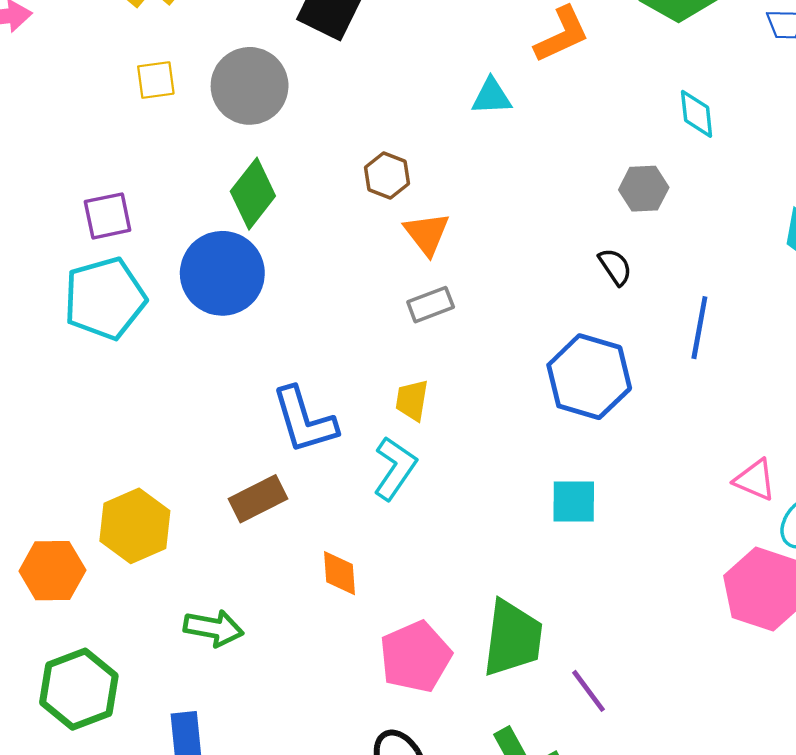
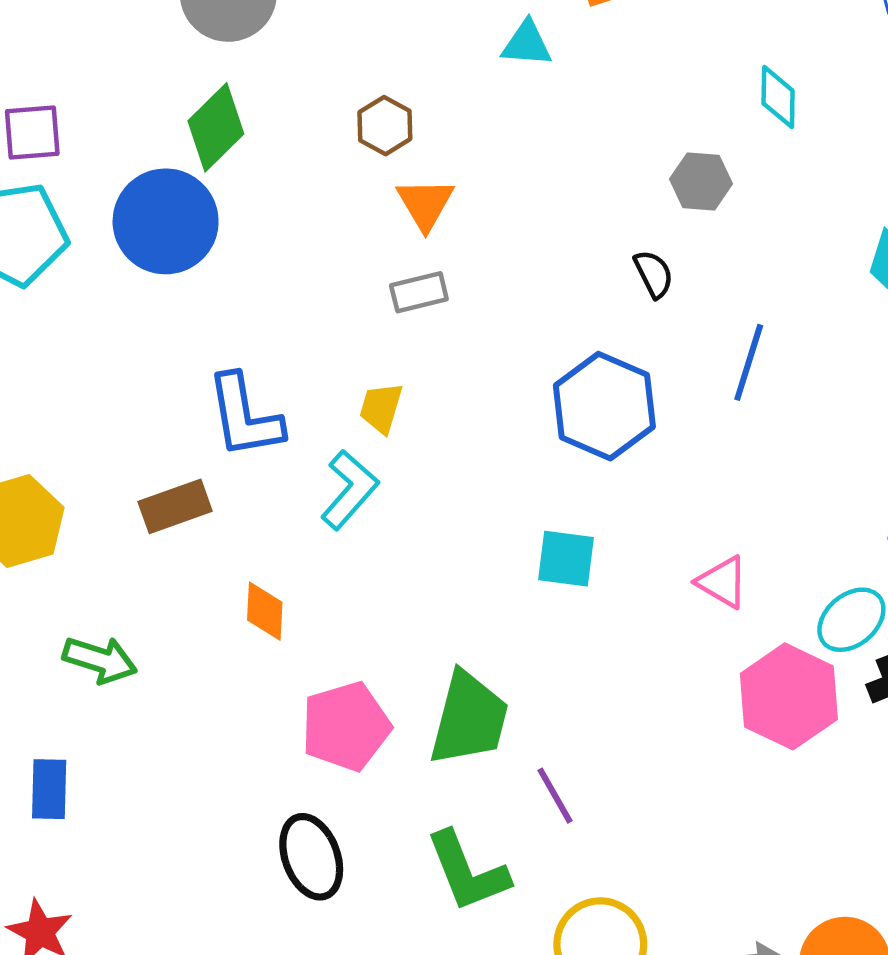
pink triangle: (755, 480) -> (722, 582), moved

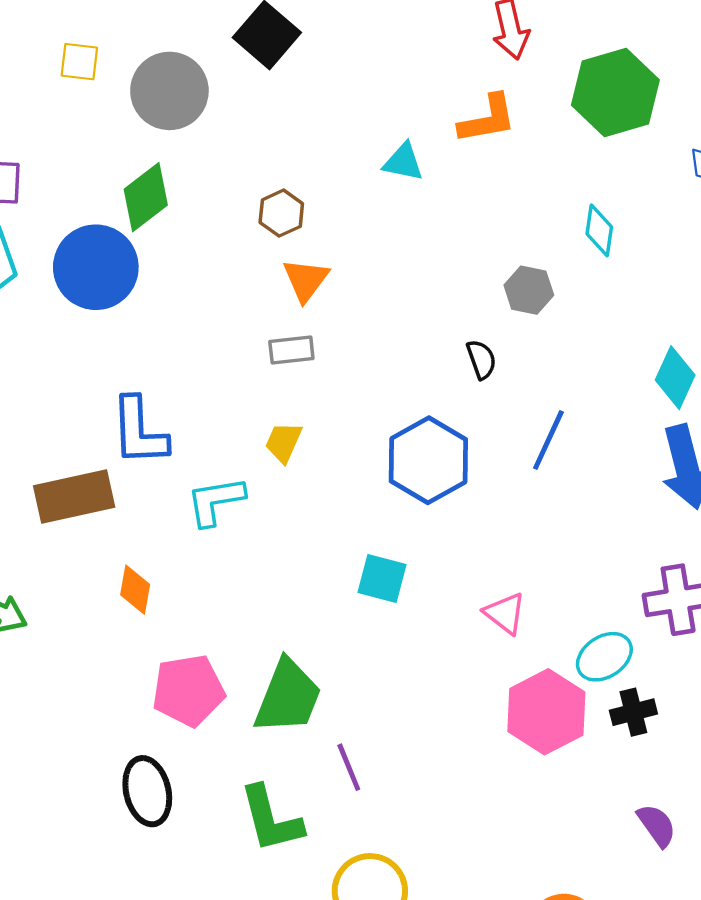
yellow trapezoid: (381, 408) -> (283, 442), moved
cyan L-shape: (349, 490) -> (216, 501), turned -148
brown rectangle: (175, 506) -> (74, 496), size x1.4

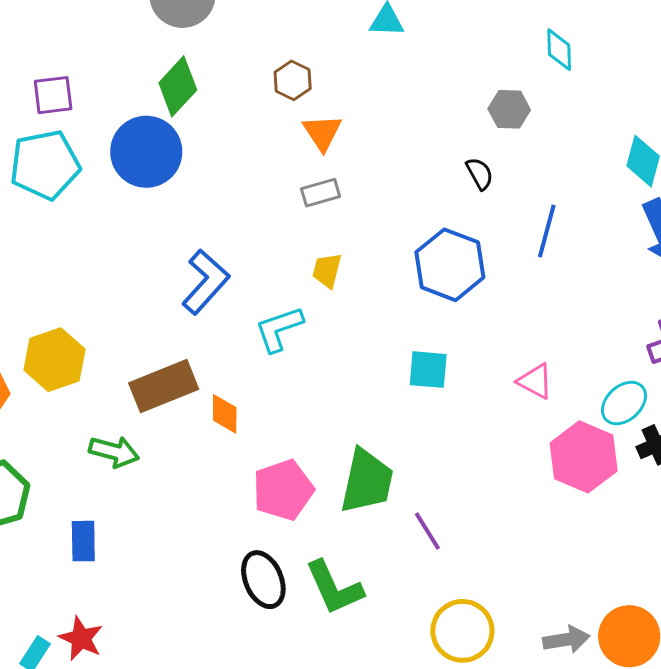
blue L-shape: (139, 431) -> (205, 282), turned -126
brown rectangle: (74, 496) -> (164, 386), moved
green L-shape: (271, 819) -> (334, 588), moved

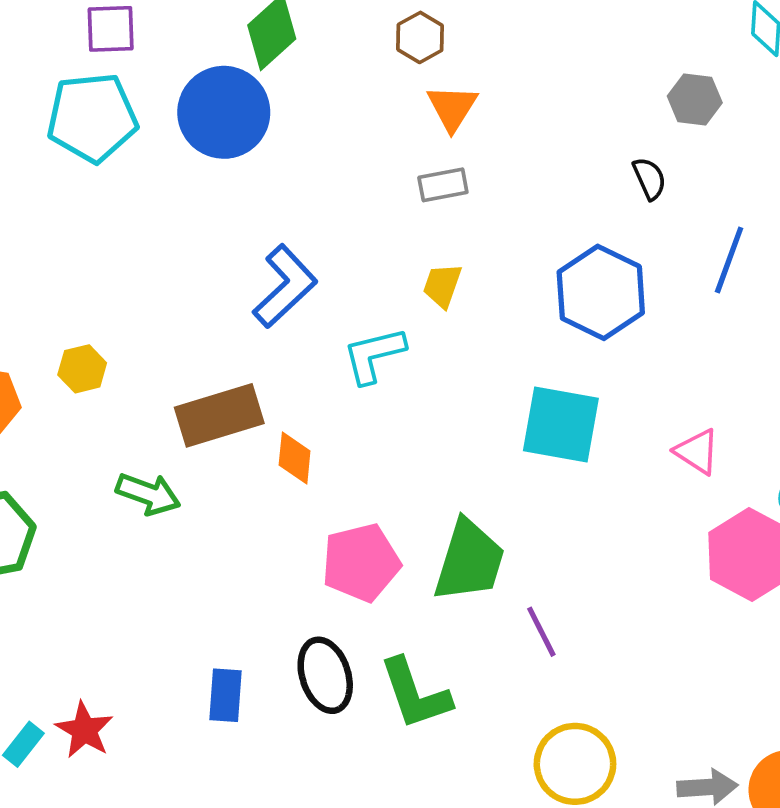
yellow hexagon: (55, 360) -> (82, 369), size x0.6
cyan square: (428, 370) -> (561, 424), size x1.5
blue rectangle: (83, 541) -> (226, 695), moved

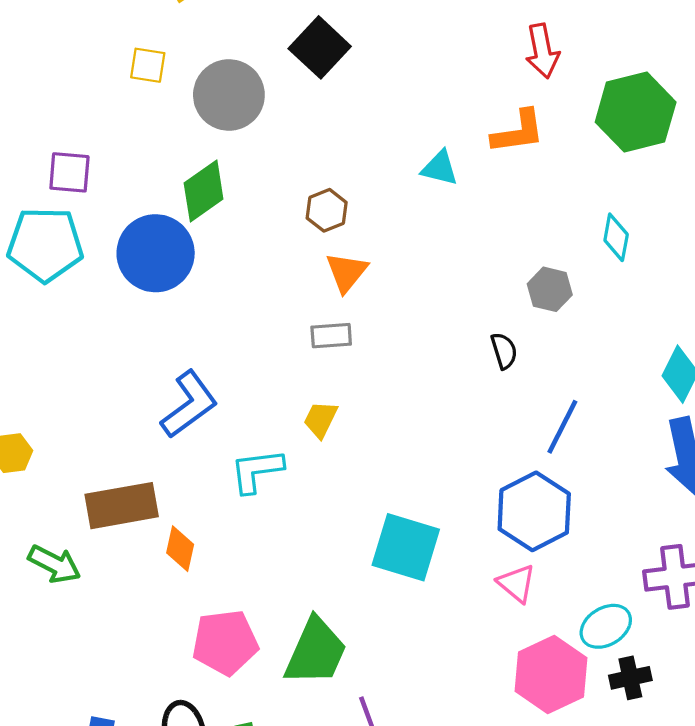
blue hexagon: (601, 292) -> (534, 511), moved

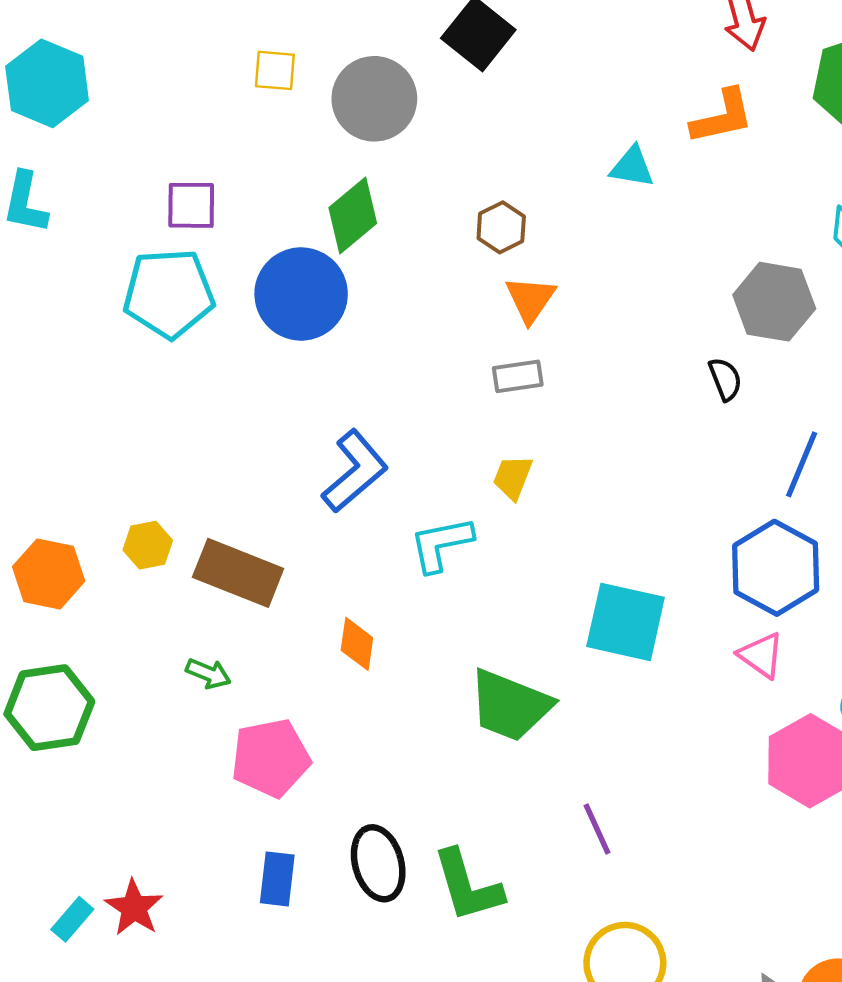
gray hexagon: (550, 289) -> (774, 302), size x1.5
brown rectangle: (122, 506) -> (238, 573), moved, turned 36
green arrow: (54, 564) -> (208, 674), size x0.7
pink pentagon: (225, 642) -> (271, 758), moved
green trapezoid: (316, 652) -> (510, 705), moved, turned 92

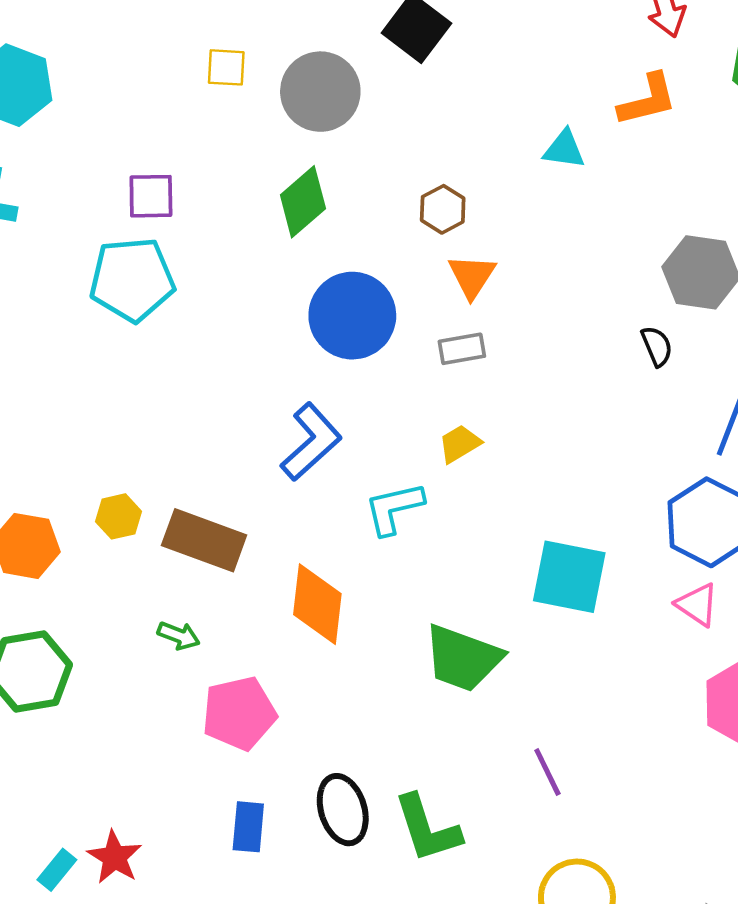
blue circle: (301, 294) -> (352, 316), moved
yellow trapezoid: (513, 477) -> (460, 444), turned 39
orange diamond: (357, 644) -> (317, 604), size x1.6

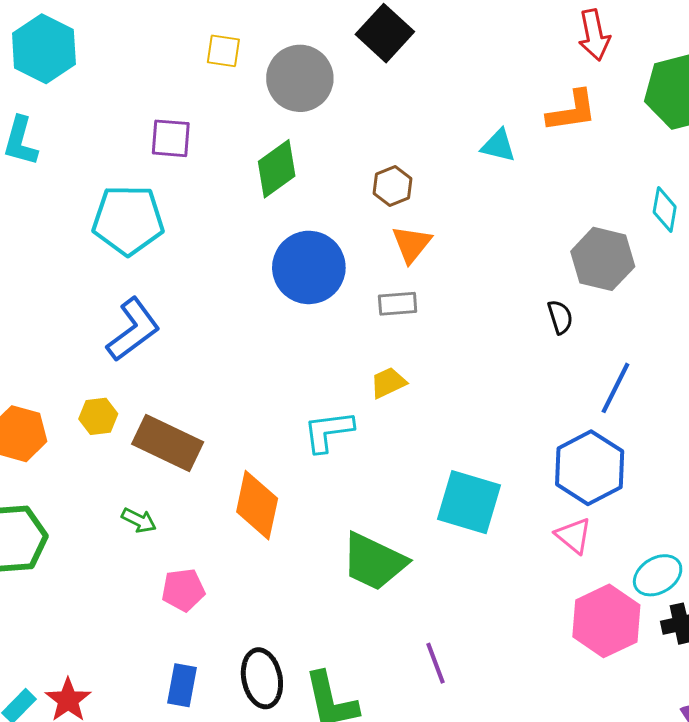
purple square: (151, 196) -> (171, 138), moved
blue L-shape: (311, 442) -> (133, 330), moved
pink pentagon: (239, 713) -> (183, 590), size x0.7

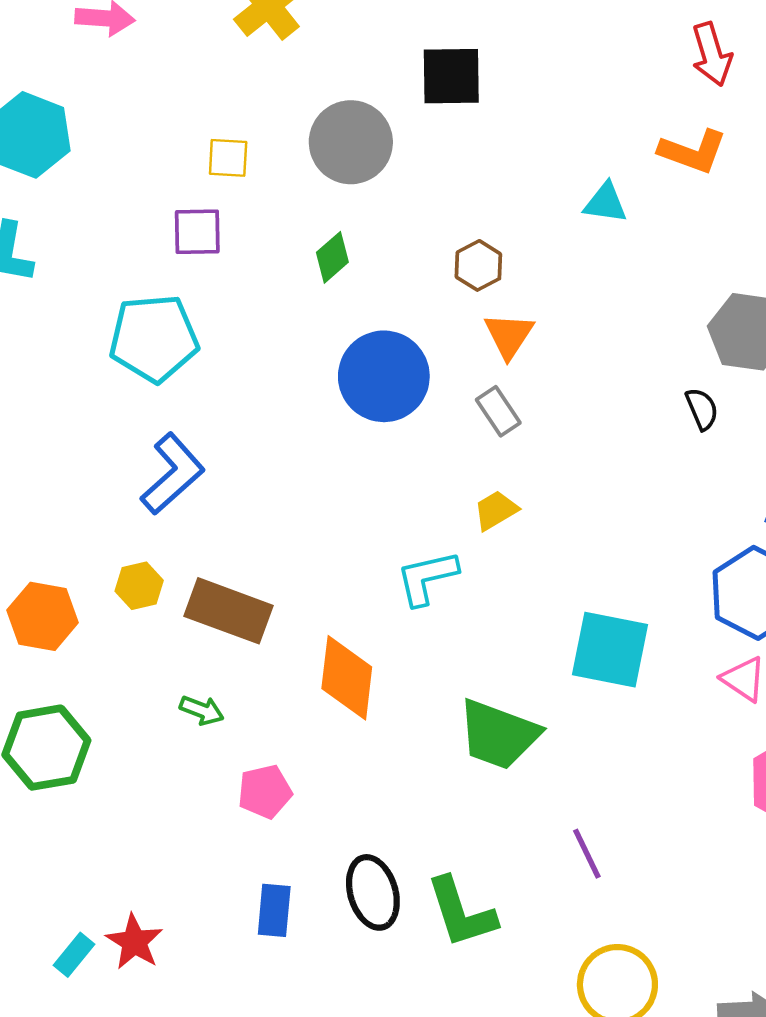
black square: (385, 33) -> (451, 76), turned -38
yellow square: (223, 51) -> (228, 158), moved
orange L-shape: (572, 111) -> (693, 152), turned 34
green diamond: (277, 169) -> (332, 257), size x0.7
gray rectangle: (398, 304) -> (498, 411), turned 66

